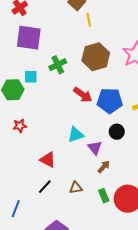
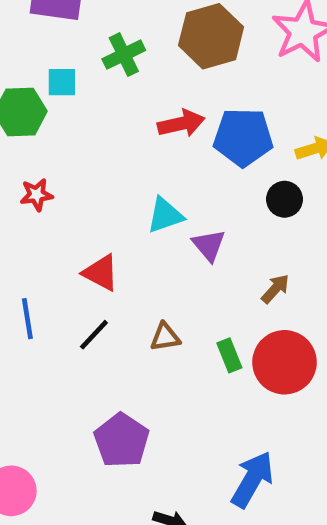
red arrow: (83, 95) -> (181, 123), turned -48
black circle: (117, 132) -> (285, 199), moved
brown arrow: (104, 167) -> (275, 289), moved
blue line: (16, 209) -> (27, 319), moved, turned -30

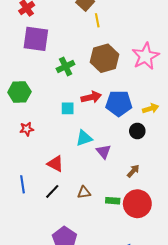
cyan square: (62, 82) -> (68, 108), moved
green rectangle: (229, 355) -> (113, 201), turned -64

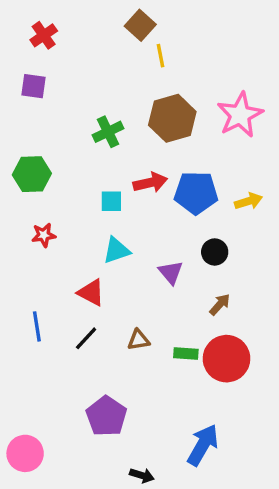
purple square: (36, 39) -> (34, 86), moved, size x0.6
black circle: (137, 131) -> (215, 252), moved
cyan triangle: (84, 138) -> (116, 250), moved

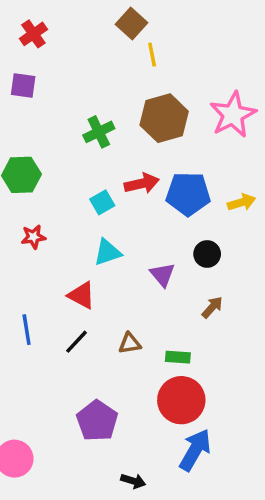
cyan square: (111, 201) -> (102, 202), turned -30
red circle: (226, 359) -> (181, 400), moved

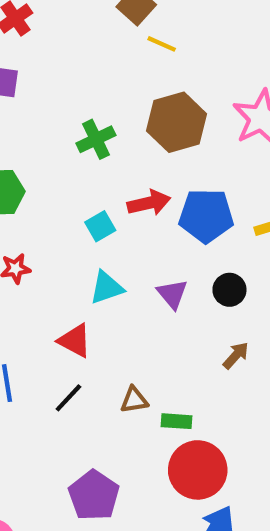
yellow line: (152, 55) -> (162, 44), turned -55
purple triangle: (162, 275) -> (172, 294), moved
green rectangle: (178, 357) -> (176, 421), moved

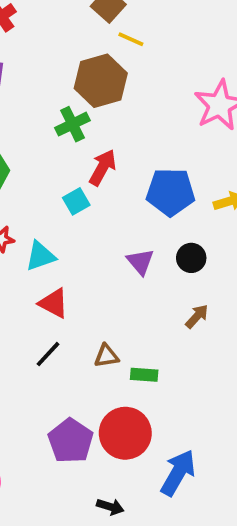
brown hexagon: (176, 122) -> (101, 81), moved
red arrow: (149, 203) -> (103, 167), moved, turned -48
cyan triangle: (107, 288) -> (40, 256), moved
red circle: (198, 470) -> (125, 433), moved

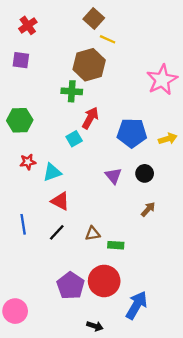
green cross: (72, 124) -> (72, 91), turned 30

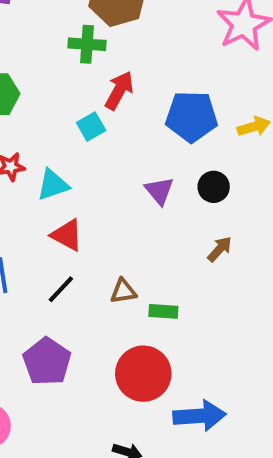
purple pentagon: (71, 286) -> (47, 362), moved
blue arrow: (137, 305) -> (200, 416), turned 56

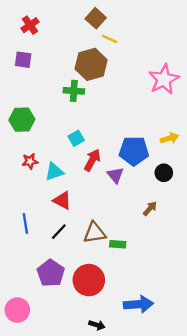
red arrow: (119, 90) -> (92, 160), moved
blue pentagon: (192, 117) -> (134, 151), moved
black circle: (214, 187) -> (164, 173), moved
brown triangle: (123, 291) -> (95, 233), size x1.5
red circle: (143, 374) -> (89, 280), moved

